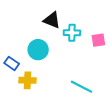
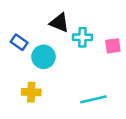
blue rectangle: (12, 63) -> (19, 42), moved
cyan line: (81, 87) -> (93, 99), turned -40

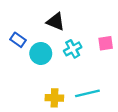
cyan cross: (82, 37) -> (73, 49), moved, turned -30
yellow cross: (31, 92) -> (54, 98), moved

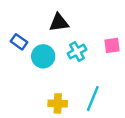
black triangle: (56, 22) -> (59, 23), turned -30
cyan line: (87, 93) -> (93, 99), turned -55

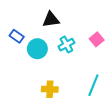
pink square: (112, 45) -> (97, 39), turned -32
cyan line: (93, 99) -> (93, 85), moved

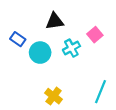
pink square: (97, 39) -> (95, 35), moved
yellow cross: (50, 89) -> (54, 96), turned 35

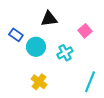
cyan cross: (71, 48) -> (65, 53), moved
yellow cross: (54, 96) -> (39, 82), moved

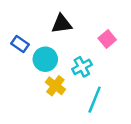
yellow cross: (39, 82) -> (55, 86), moved
cyan line: (90, 82) -> (95, 100), moved

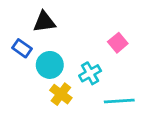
black triangle: (62, 24) -> (44, 22), moved
cyan line: (95, 100) -> (119, 101), moved, turned 64

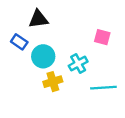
pink square: (118, 43) -> (102, 37), turned -35
yellow cross: (61, 94) -> (53, 82), turned 36

